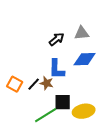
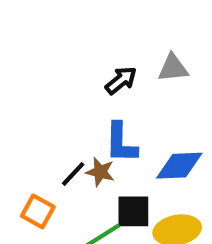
blue diamond: (85, 59) -> (179, 166), moved
orange square: (15, 84) -> (38, 211), moved

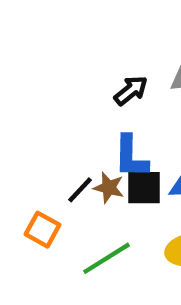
black square: (133, 211) -> (144, 188), moved

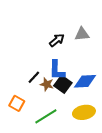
black square: (144, 188) -> (63, 84), turned 36
black line: (80, 190) -> (34, 77), moved

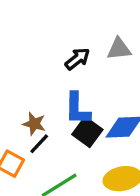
black line: (34, 77) -> (39, 144), moved
brown star: (47, 84) -> (34, 124), moved

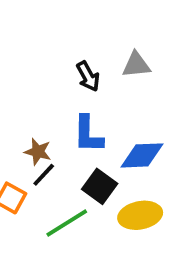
black arrow: (77, 59) -> (88, 76), turned 100
black square: (87, 132) -> (100, 186), moved

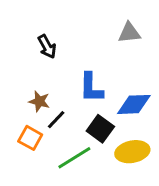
black arrow: (88, 76) -> (47, 46), moved
brown star: (38, 152) -> (39, 101), moved

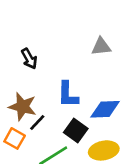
brown star: (39, 101) -> (23, 107), size x1.5

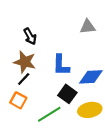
brown star: (23, 107) -> (25, 62), moved
black line: (37, 123) -> (24, 79), moved

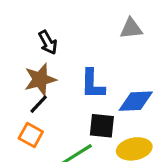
brown star: (25, 62) -> (40, 79), turned -30
black square: (67, 94) -> (102, 126), turned -30

